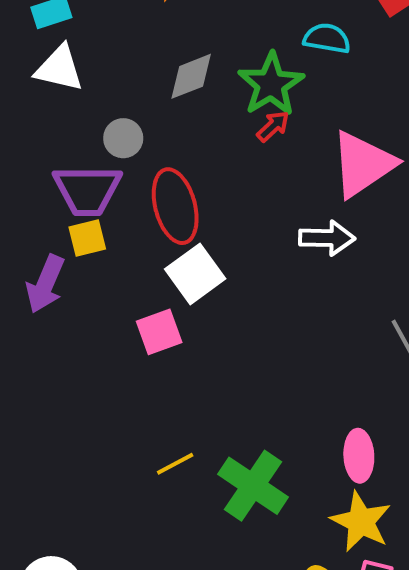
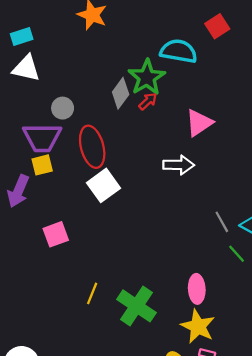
cyan semicircle: (327, 38) -> (179, 51), size x1.4
gray diamond: (191, 76) -> (121, 93), moved, turned -32
pink triangle: (363, 164) -> (199, 123), size x0.7
pink square: (159, 332) -> (56, 234), moved
yellow line: (175, 464) -> (92, 293), turned -40

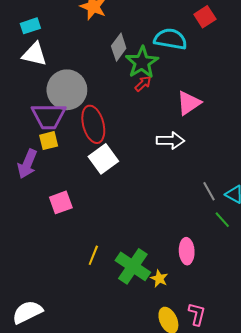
gray diamond: (121, 93) -> (119, 47), moved
gray circle: (63, 108) -> (67, 90), size x2.0
yellow star: (198, 326) -> (159, 279), moved, size x0.6

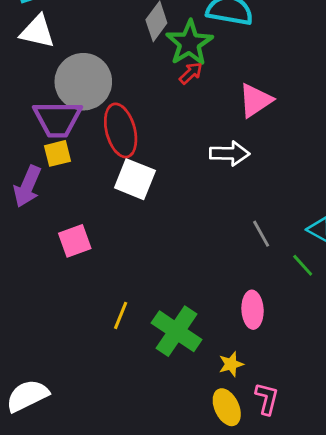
white square: (103, 159) -> (135, 179), turned -32
gray line: (209, 191) -> (261, 234), moved
yellow star: (159, 279) -> (231, 364), moved, turned 30

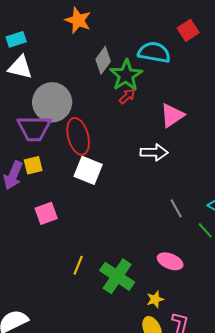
yellow square: (57, 153) -> (33, 165), moved
pink ellipse: (253, 310) -> (170, 261), turned -65

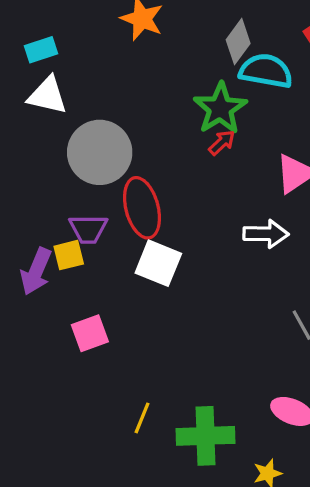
gray diamond: (103, 60) -> (238, 42), moved
purple trapezoid: (34, 128) -> (88, 229), moved, size x0.7
green cross: (117, 276) -> (206, 436), turned -36

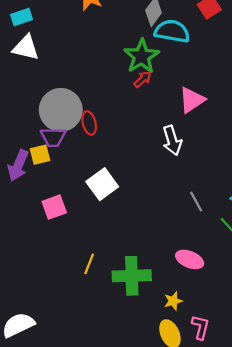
gray circle: (100, 152) -> (61, 110), moved
red ellipse: (142, 208) -> (89, 123), size x0.6
white arrow: (266, 234) -> (172, 140), turned 72
white square: (158, 263) -> (102, 184), moved, turned 32

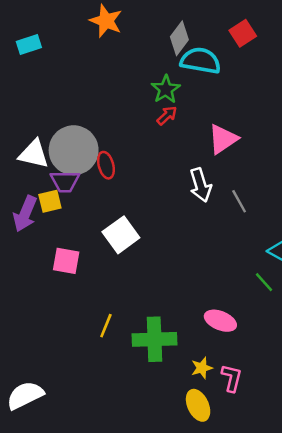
white triangle: (26, 48) -> (34, 154), moved
green star: (142, 56) -> (166, 89), size x0.7
gray line: (196, 202) -> (239, 201), moved
pink square: (54, 207) -> (66, 261), turned 30
pink L-shape: (201, 327) -> (232, 378), moved

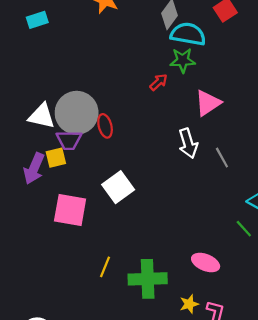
green star: (166, 89) -> (183, 60), moved, turned 30
pink square: (66, 261) -> (70, 210), size x1.4

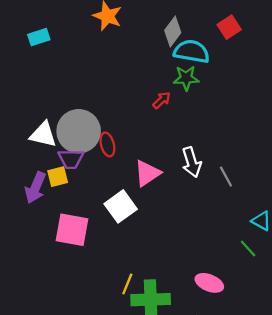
pink triangle: (208, 103) -> (147, 173), moved
yellow line: (105, 267) -> (127, 284), moved

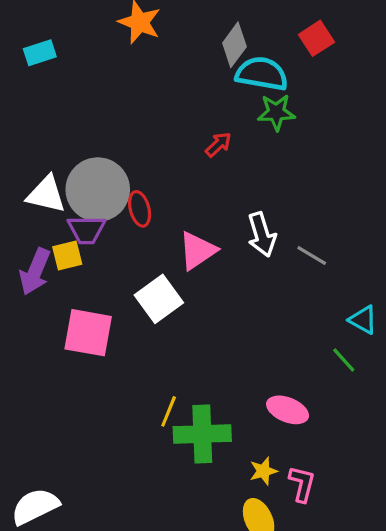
green star: (186, 78) -> (276, 112), moved
gray line: (226, 177) -> (312, 255), turned -30

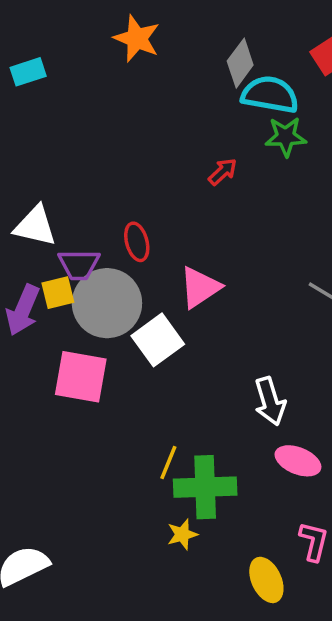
gray circle: (98, 190) -> (107, 303), moved
white arrow: (262, 235) -> (270, 401), moved
yellow star: (263, 471) -> (182, 534), moved

